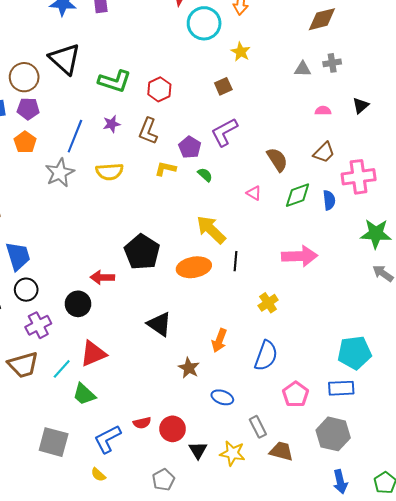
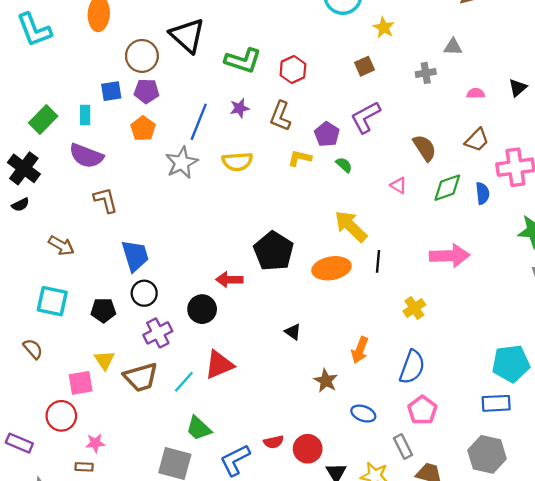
gray cross: (332, 63) -> (426, 73), moved
black triangle: (159, 324) -> (293, 332), size x0.6
green trapezoid: (84, 394) -> (199, 428), moved
pink pentagon: (296, 394) -> (422, 410), moved

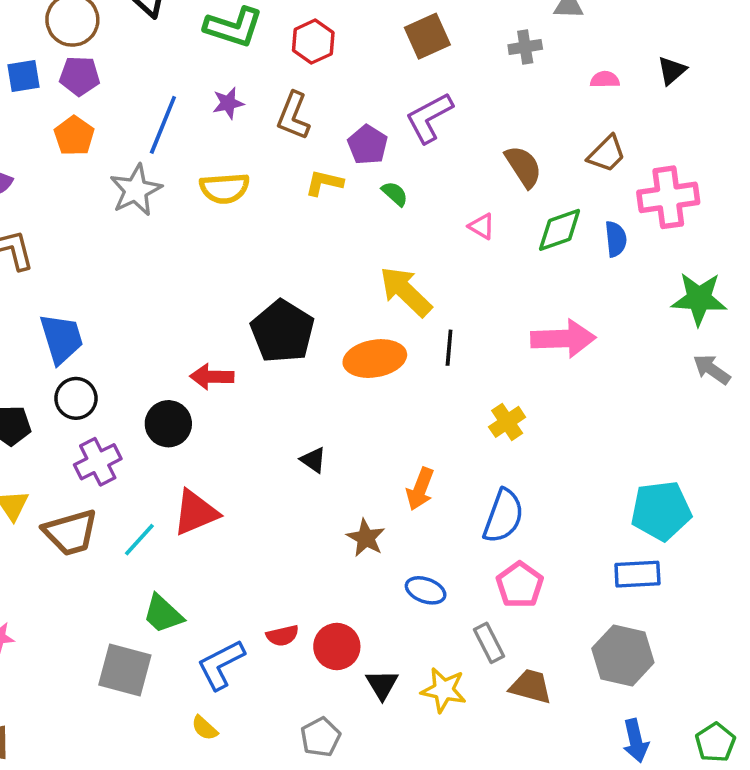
brown square: (364, 66) -> (427, 36), size x1.4

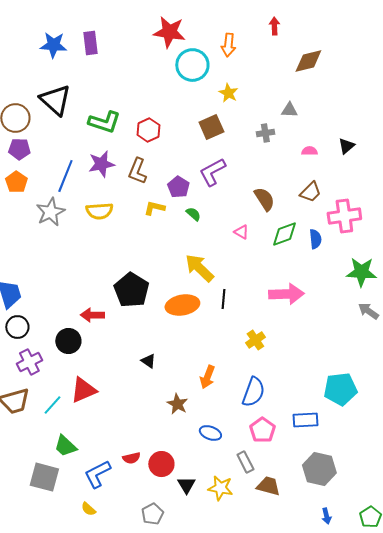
purple star: (228, 103) -> (101, 164), size x1.5
blue rectangle: (637, 574) -> (305, 420), moved
blue arrow: (636, 741) -> (326, 516), size x0.7

